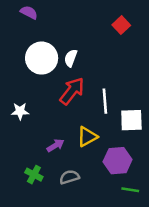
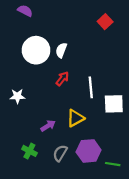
red arrow: (72, 91) -> (62, 79), size x0.6
purple hexagon: (118, 161) -> (89, 151), moved
gray semicircle: (69, 177) -> (60, 153), turned -42

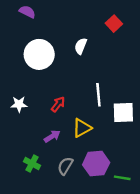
white semicircle: (61, 50) -> (81, 46), moved
red arrow: (62, 79) -> (58, 104), moved

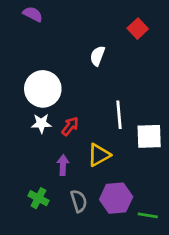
white circle: (39, 54) -> (43, 89), moved
white star: (19, 104) -> (41, 123), moved
purple arrow: (52, 136) -> (63, 165), turned -56
gray semicircle: (65, 166) -> (79, 201), turned 132

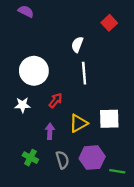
white line: (119, 115) -> (84, 73), moved
white star: (41, 123) -> (22, 105), moved
white square: (149, 136) -> (109, 119), moved

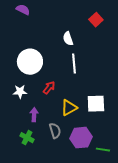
white semicircle: (77, 45) -> (68, 39), turned -40
purple arrow: (50, 131) -> (34, 115), moved
gray semicircle: (62, 160) -> (55, 131), moved

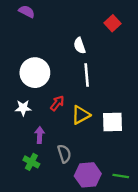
yellow triangle: (69, 108) -> (81, 115), moved
purple hexagon: (81, 138) -> (88, 175), moved

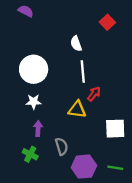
red arrow: (57, 103) -> (94, 94), moved
white star: (23, 108) -> (34, 102), moved
yellow triangle: (81, 115) -> (77, 110), turned 36
white square: (112, 122) -> (115, 129), moved

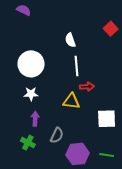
red square: (107, 22) -> (111, 29), moved
red arrow: (94, 94) -> (87, 87), turned 48
gray semicircle: (62, 146) -> (57, 135), turned 42

